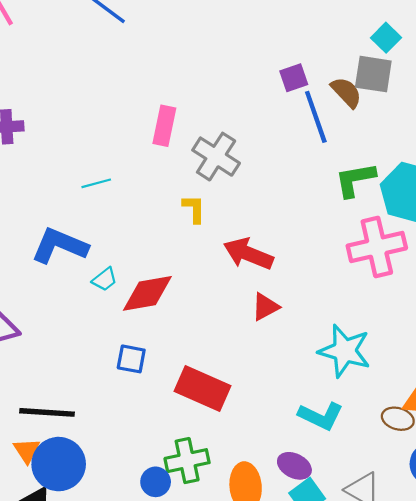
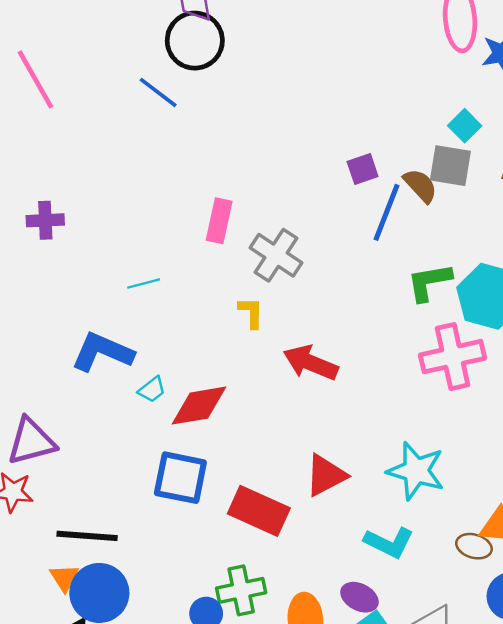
blue line: (316, 117) -> (386, 212), turned 40
red triangle: (265, 307) -> (326, 475), moved, size x1.4
blue square: (131, 359) -> (180, 478), size x1.6

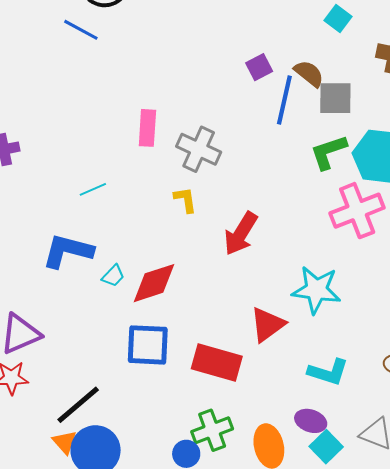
gray square: (450, 166) -> (335, 98), moved
red arrow: (311, 363) -> (241, 234), turned -72
cyan star: (416, 471) -> (316, 290), moved
black line: (87, 536) -> (78, 405), turned -36

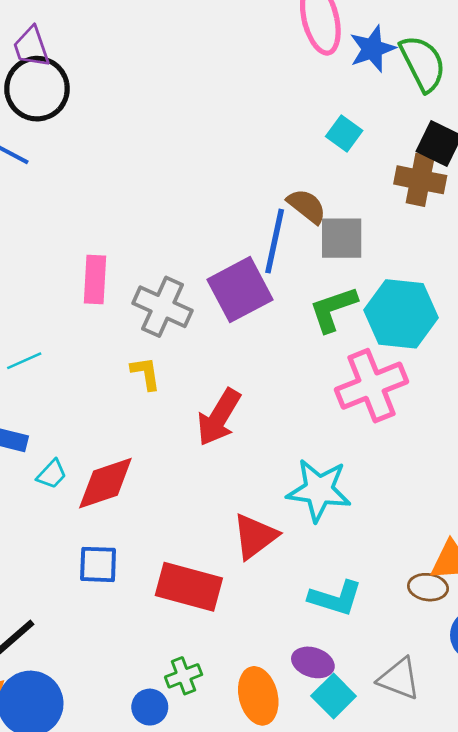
purple square: (259, 67) -> (240, 290), moved, size x1.8
blue square: (148, 345) -> (98, 564), size x0.7
green cross: (212, 430) -> (184, 676), size x0.7

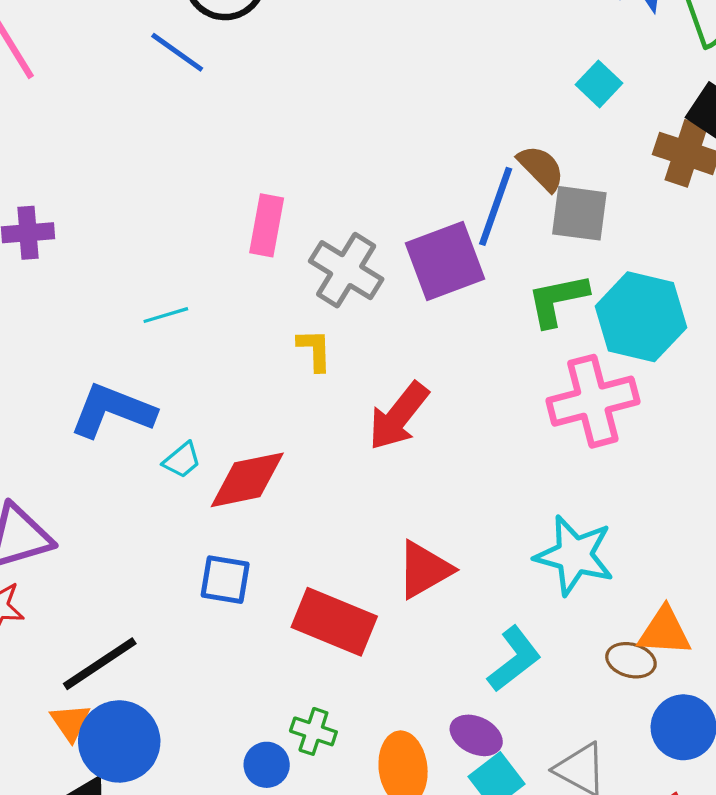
cyan star: (319, 490) -> (574, 555), moved
cyan L-shape: (335, 598) -> (514, 659), turned -62
green cross: (184, 676) -> (313, 731), turned 32

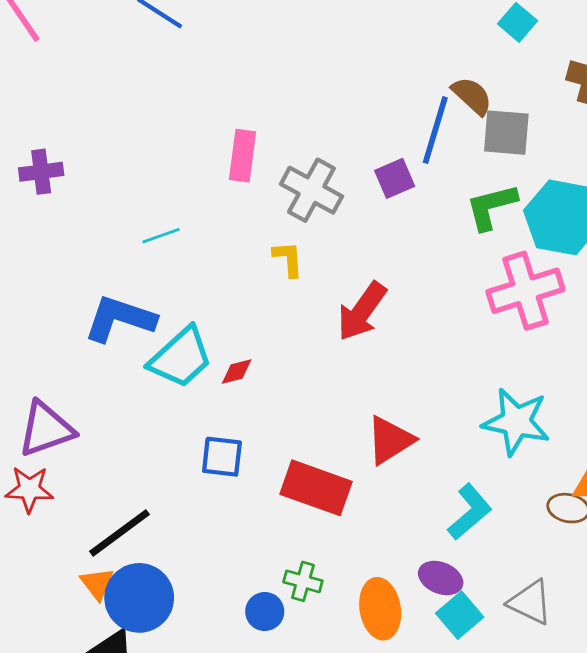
purple square: (445, 261) -> (395, 178), size x0.6
cyan trapezoid: (182, 460) -> (181, 358), size x2.0
red diamond: (247, 480) -> (237, 371), size x0.5

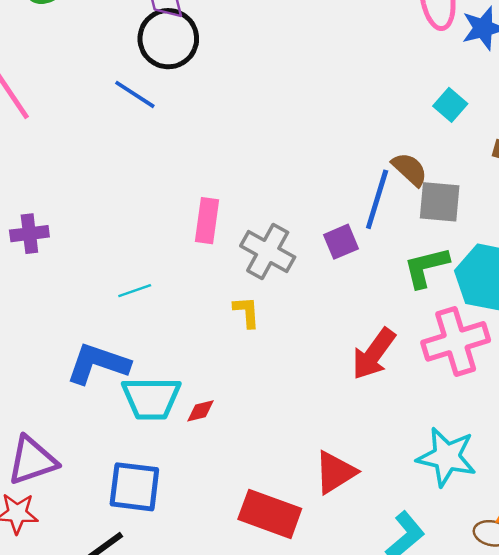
red arrow: (362, 311) -> (374, 354), moved
cyan trapezoid: (181, 358) -> (151, 398), turned 42
blue square: (222, 457) -> (134, 487), moved, size x1.4

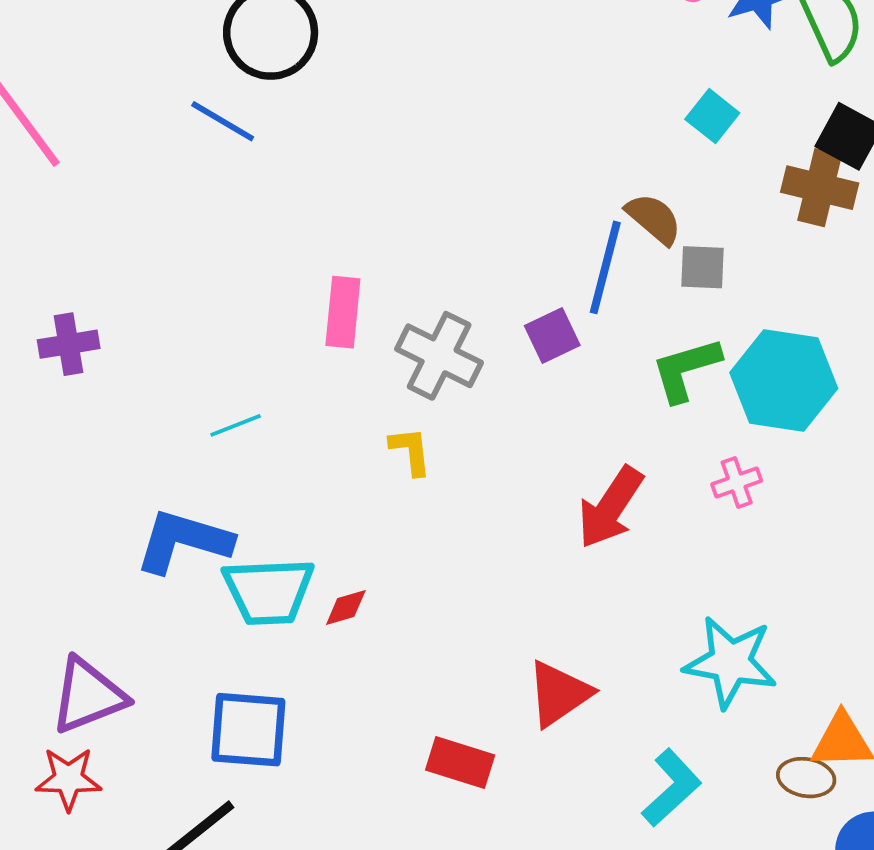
gray square: (440, 202) -> (702, 267), size x0.7
pink cross: (456, 341) -> (737, 482), size x0.5
red rectangle: (270, 514) -> (460, 762), size x0.7

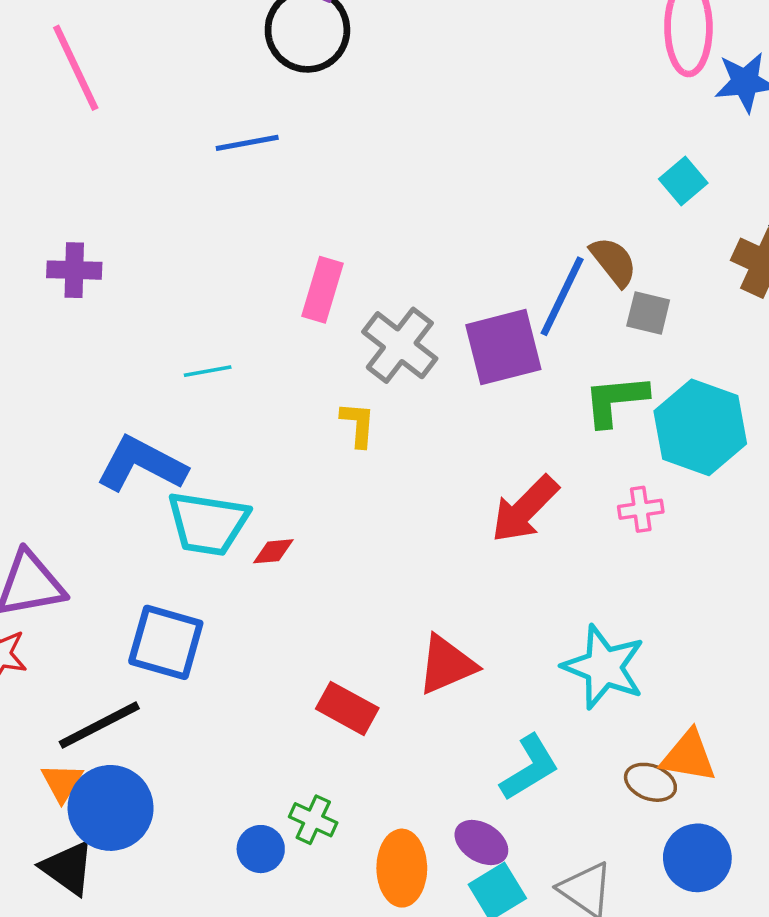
blue line: (223, 121) -> (247, 143), moved, turned -52
purple square: (552, 336) -> (503, 347), size x1.6

